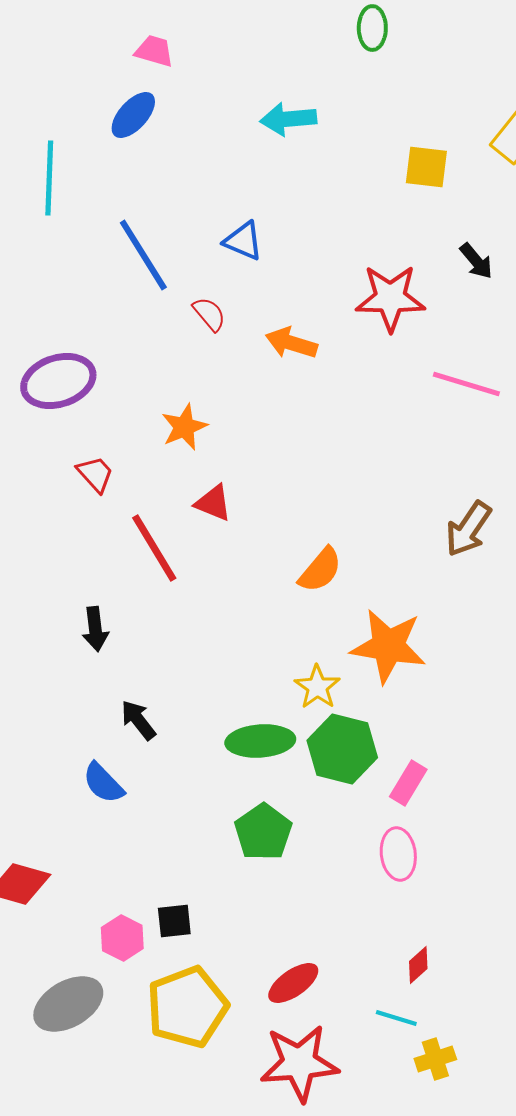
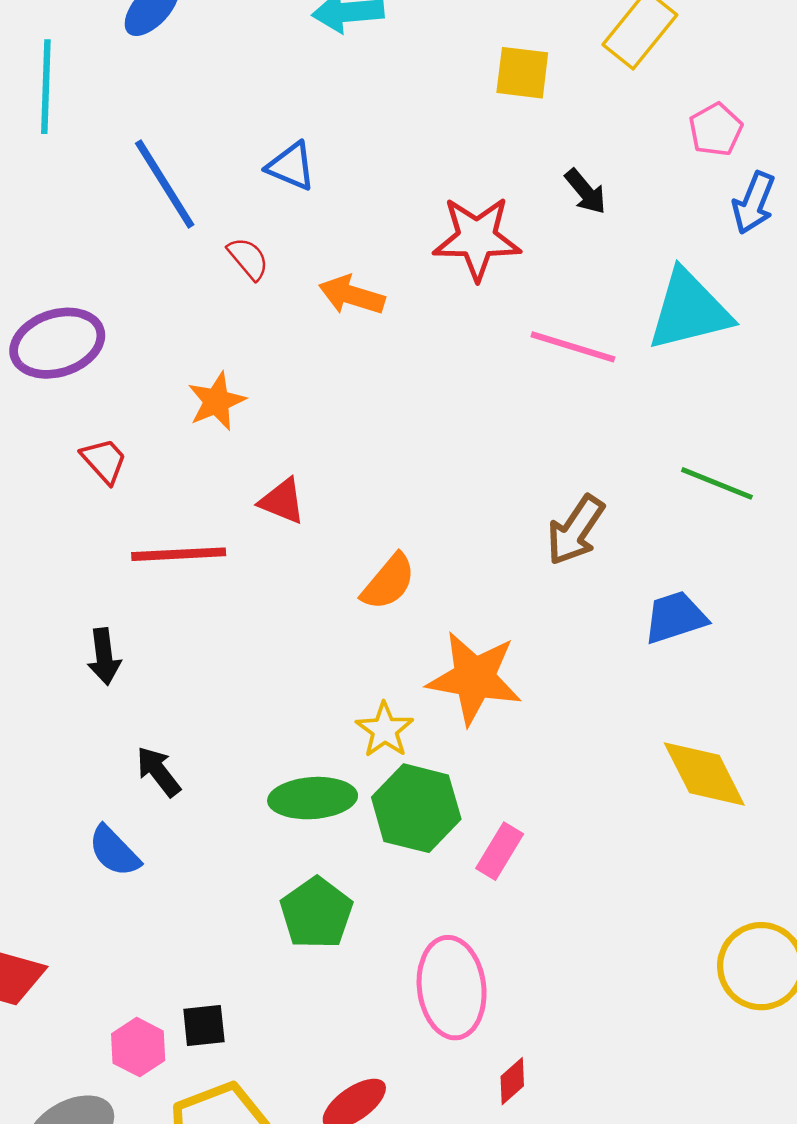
red triangle: (213, 503) -> (282, 501), moved
red line: (154, 548) -> (179, 554), turned -62
pink ellipse: (398, 854) -> (452, 988), moved, size x1.5

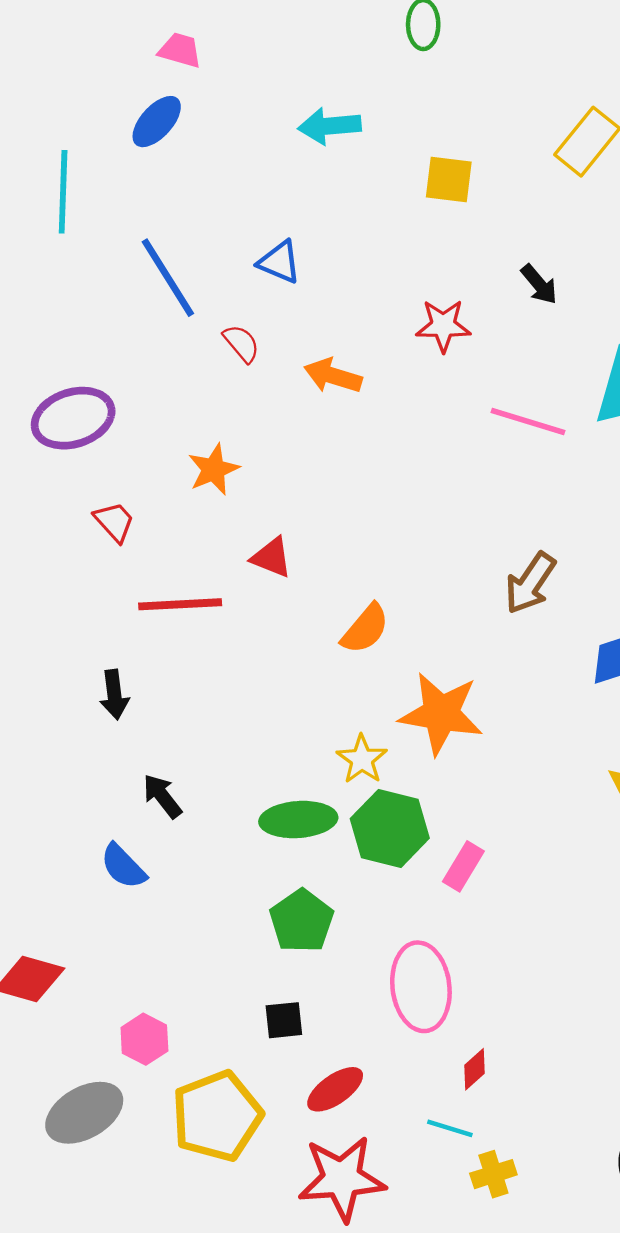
yellow square: (522, 73) -> (449, 180), moved
red star: (477, 238) -> (443, 326), size x0.7
black square: (204, 1026) -> (284, 1020), moved

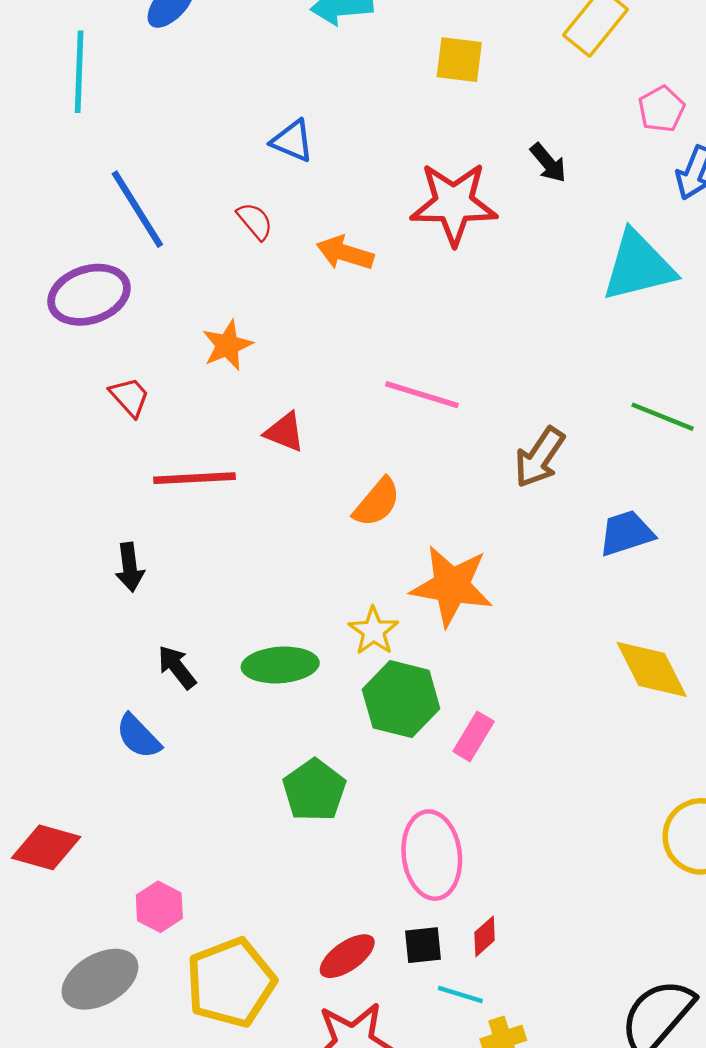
blue line: (168, 278) -> (137, 209), moved
red star: (443, 326) -> (454, 204), size x1.6
pink line: (528, 421) -> (422, 395), moved
green ellipse: (298, 820) -> (280, 665), moved
black square: (284, 1020) -> (423, 945), moved

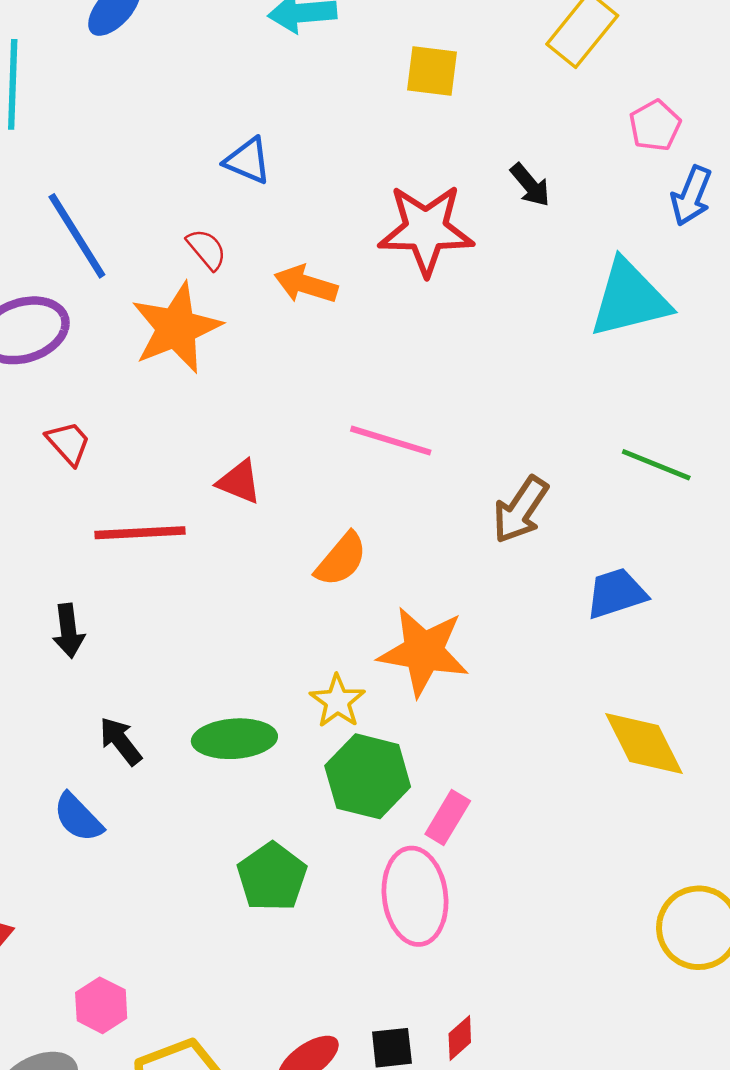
orange star: (227, 345) -> (176, 328), moved, size x1.6
pink ellipse: (432, 855) -> (415, 896), moved

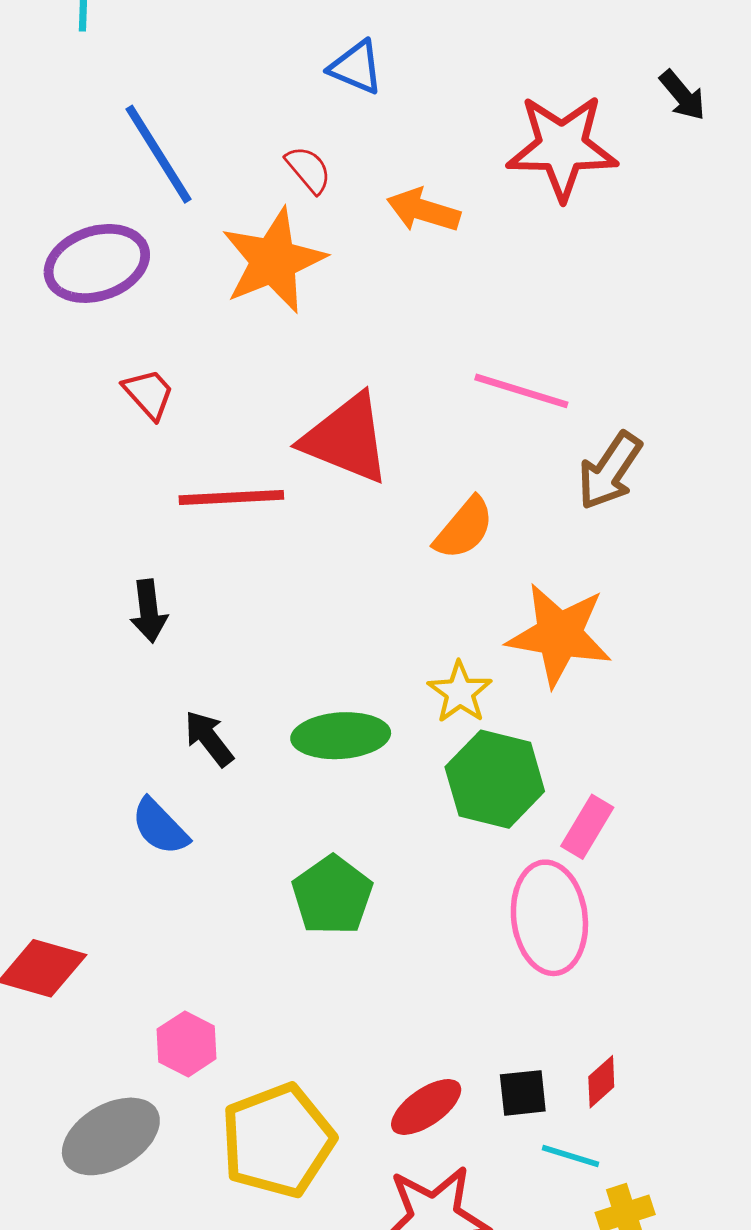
red triangle: (239, 482) -> (346, 439), size x1.8
brown arrow: (520, 510) -> (610, 471), moved
green pentagon: (272, 877) -> (332, 895), moved

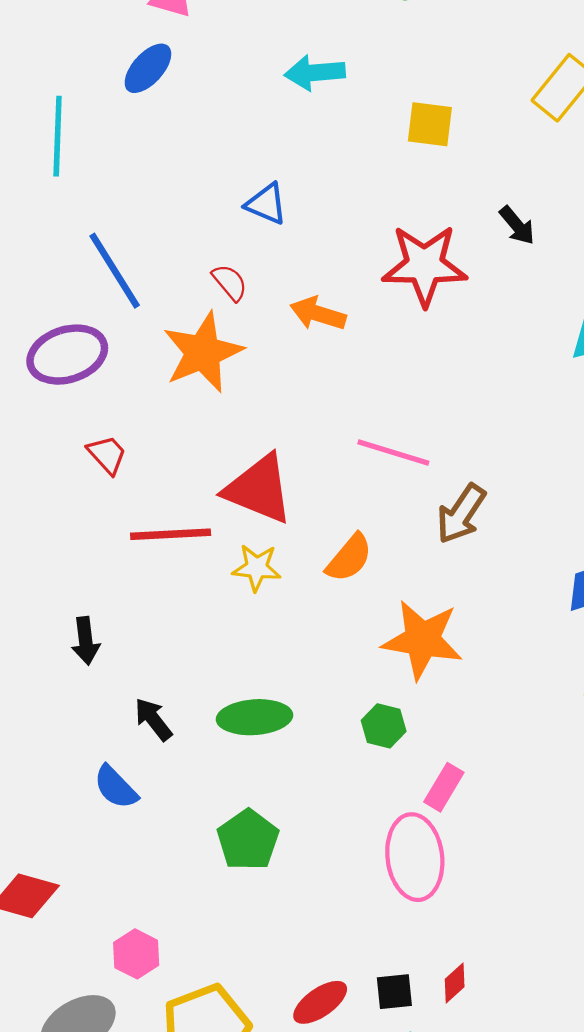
black arrow: (149, 611) -> (86, 641), moved
yellow star: (460, 692) -> (257, 568), moved, turned -30
green hexagon: (495, 779) -> (384, 726), moved, size x0.6

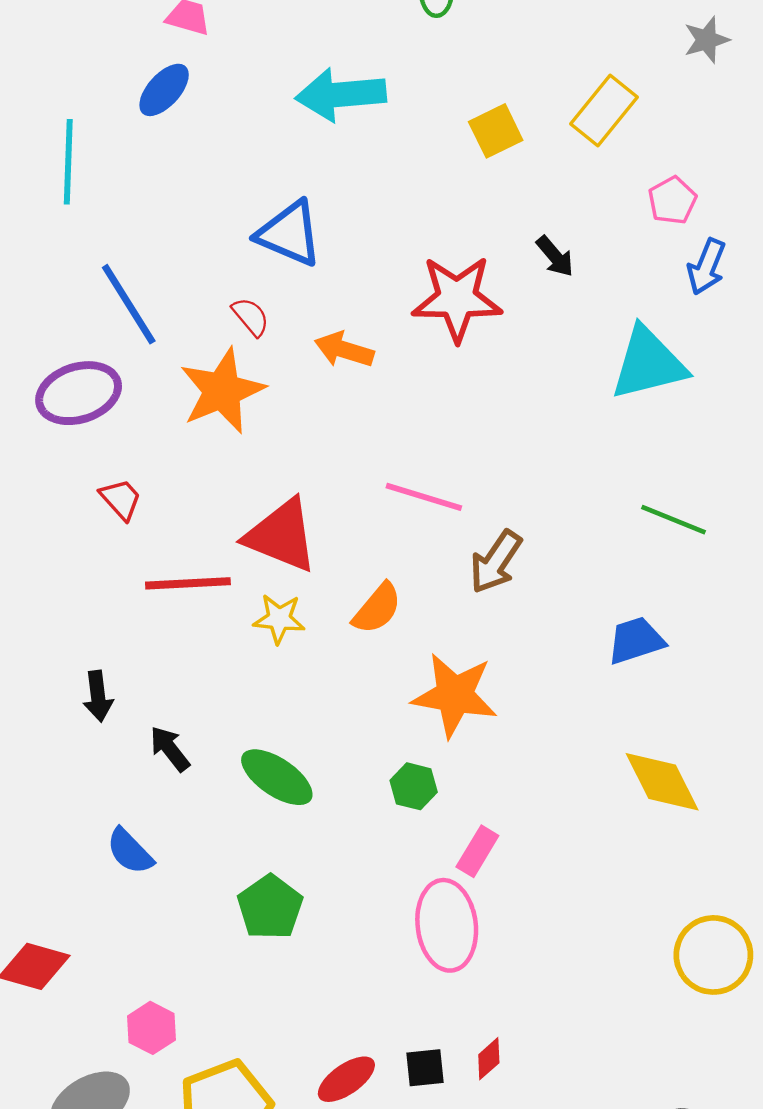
cyan arrow: (315, 73) -> (341, 95), size x1.4
yellow square: (430, 124) -> (496, 131), moved, turned -33
blue triangle: (266, 204) -> (289, 234), size x1.5
green ellipse: (254, 717) -> (277, 777), turned 38
black arrow: (153, 719) -> (170, 749), moved

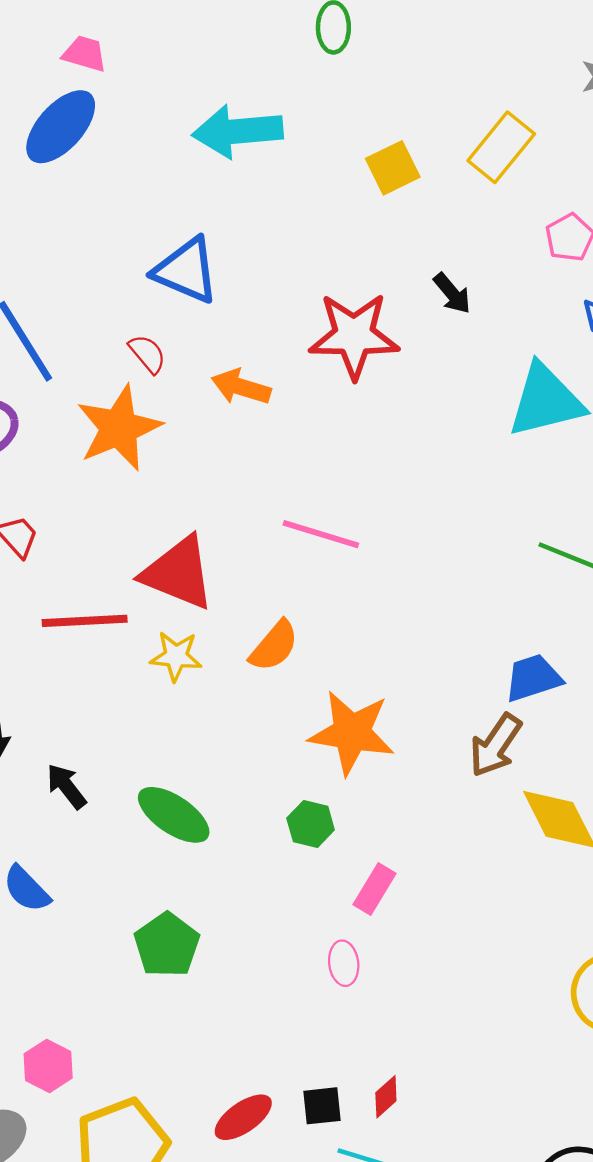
blue ellipse: (164, 90) -> (61, 127), size x1.4
brown arrow: (496, 562) -> (495, 745), moved
pink ellipse: (447, 925) -> (344, 963), size x0.5

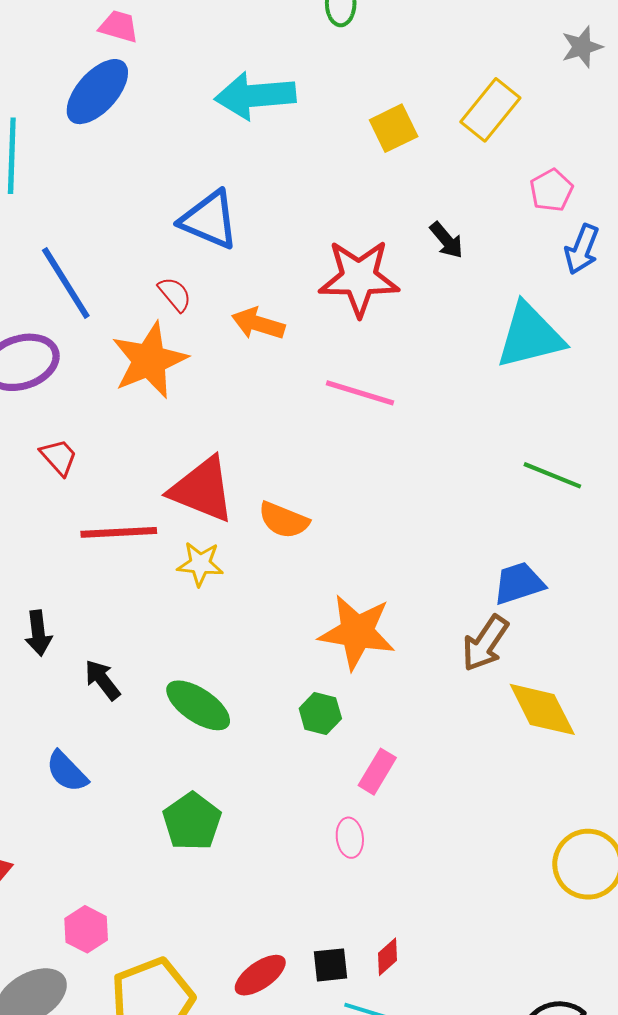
pink line: (321, 534) -> (360, 393), moved
orange semicircle: (274, 646) -> (284, 520), moved, turned 72

